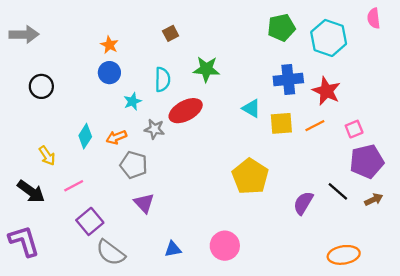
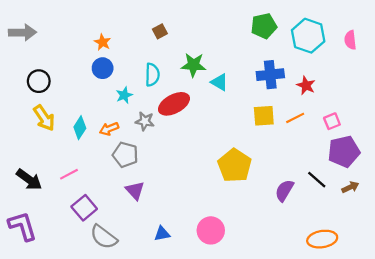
pink semicircle: (374, 18) -> (350, 40), moved
red star: (326, 91) -> (306, 85), size x0.7
cyan triangle: (251, 108) -> (219, 82), moved
yellow arrow: (47, 156) -> (44, 118), moved, size x1.4

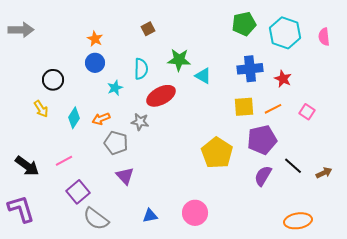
black circle: (39, 81) -> (53, 80), moved
yellow arrow: (44, 118) -> (41, 109), size x0.7
gray star: (145, 121) -> (140, 122), moved
pink square: (332, 121) -> (307, 112), turned -35
purple pentagon: (344, 151) -> (262, 140), moved

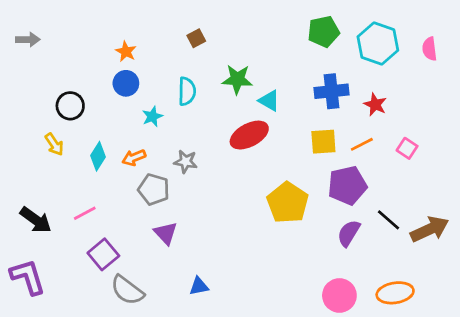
gray arrow: (21, 30) -> (28, 40), size x0.7
red ellipse: (161, 96) -> (249, 135), moved
brown arrow: (324, 173) -> (430, 229), size x1.8
pink circle: (195, 213) -> (339, 295), moved

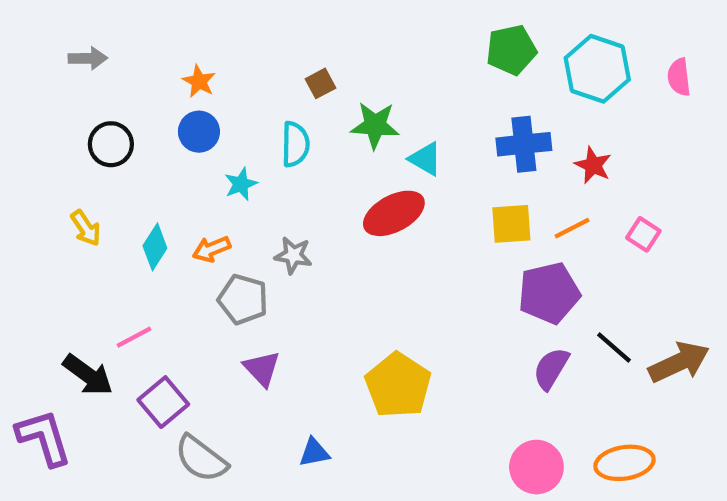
brown square: (196, 38) -> (321, 83), moved
gray arrow: (28, 40) -> (88, 58), moved
black circle: (70, 106) -> (111, 144), moved
yellow pentagon: (288, 203) -> (398, 385), moved
black arrow: (36, 220) -> (88, 375), moved

